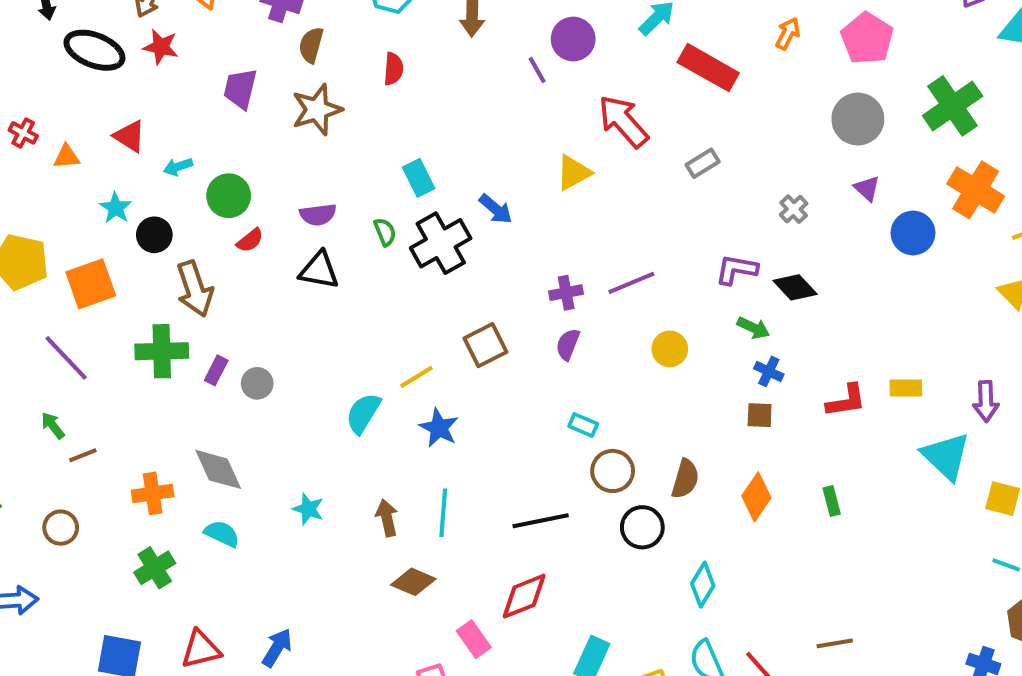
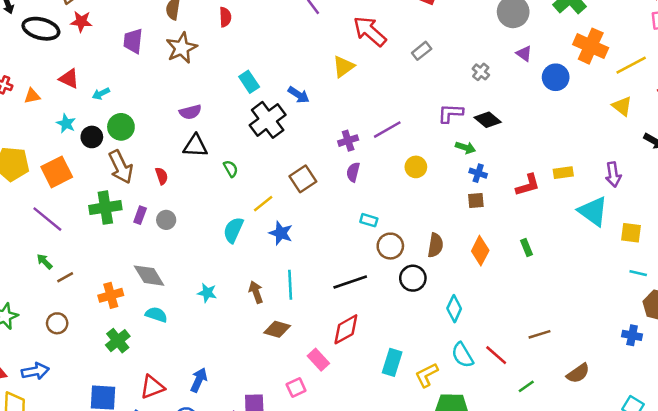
green circle: (229, 196) -> (121, 127), moved
green semicircle: (385, 232) -> (231, 169), moved
red semicircle: (250, 240) -> (162, 176), moved, turned -63

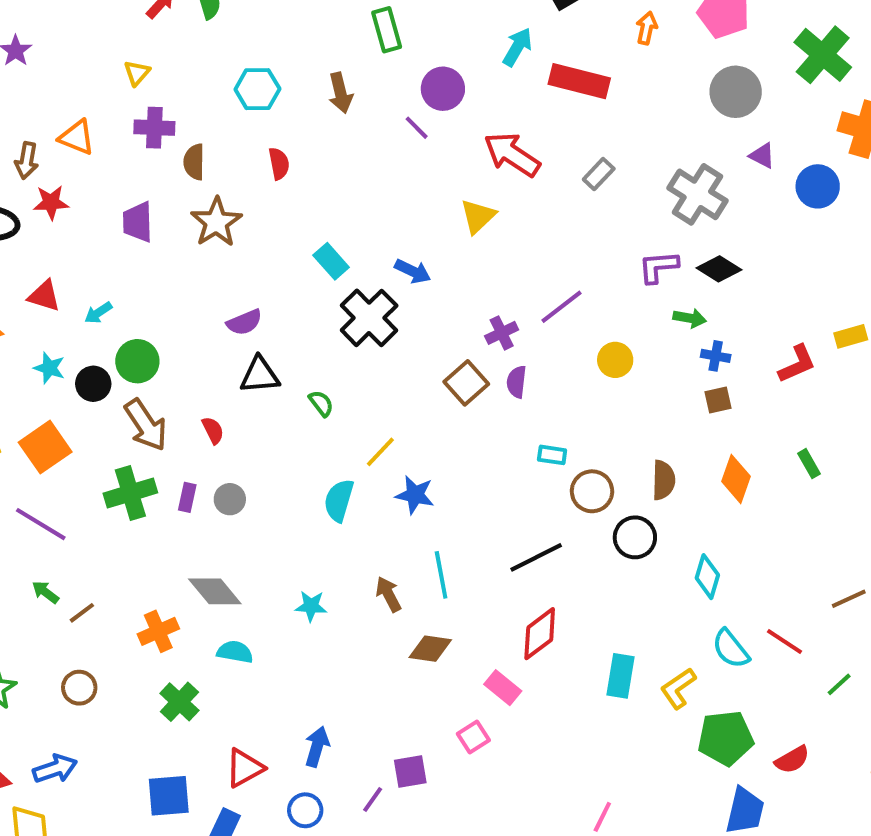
gray cross: (481, 72) -> (697, 194), size x2.0
brown square: (303, 179) -> (466, 383), moved

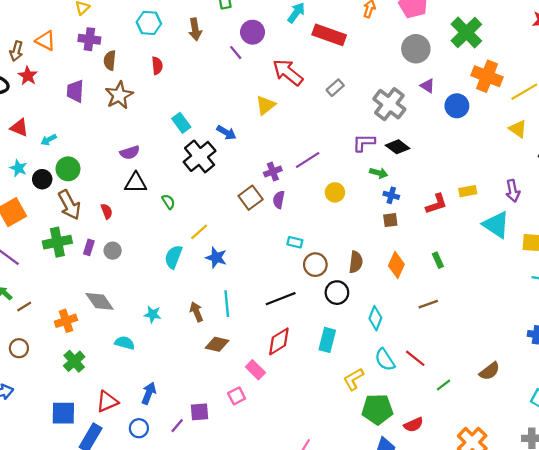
red star: (51, 202) -> (28, 76), turned 30
brown line: (849, 599) -> (428, 304), moved
cyan semicircle: (235, 652) -> (125, 343), moved
cyan rectangle: (621, 676) -> (327, 340), moved

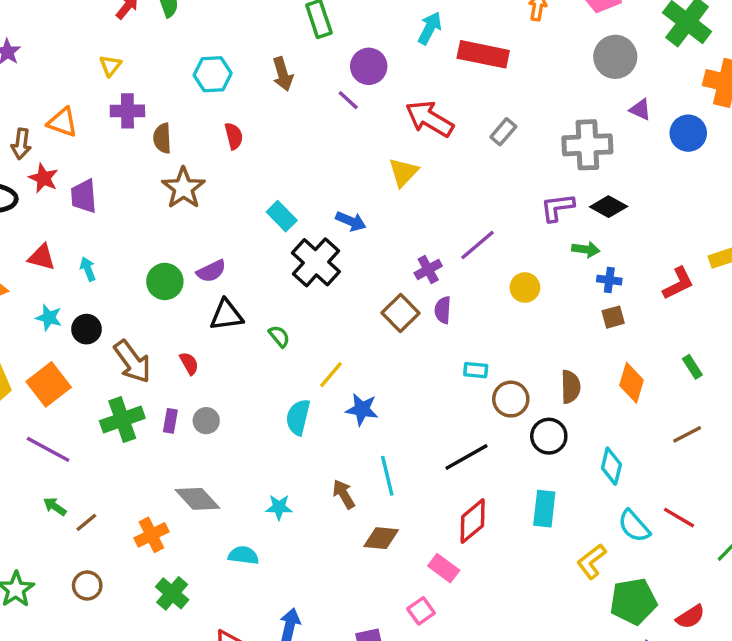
purple trapezoid: (75, 91) -> (84, 196), moved
gray cross: (389, 104) -> (587, 145), turned -32
cyan arrow: (49, 140) -> (88, 269), turned 105
green circle: (68, 169) -> (165, 281), moved

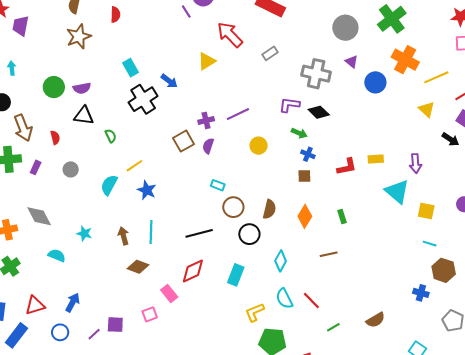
gray circle: (206, 421) -> (71, 169), moved

